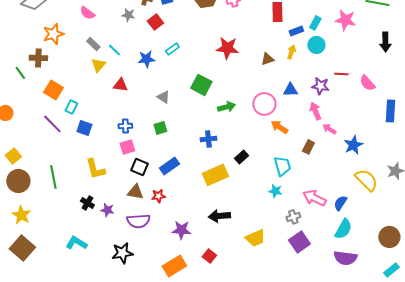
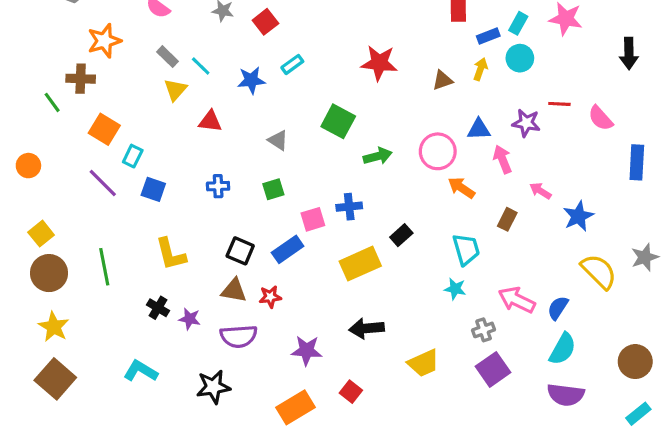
pink arrow: (315, 111) -> (502, 159), moved
pink square: (127, 147) -> (313, 219), moved

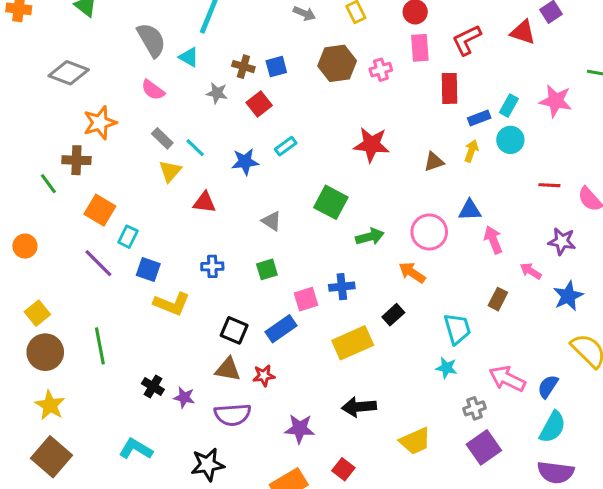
purple star: (526, 123) -> (562, 241), moved
orange arrow: (461, 188) -> (412, 273), moved
yellow L-shape: (171, 254) -> (172, 304), moved, turned -54

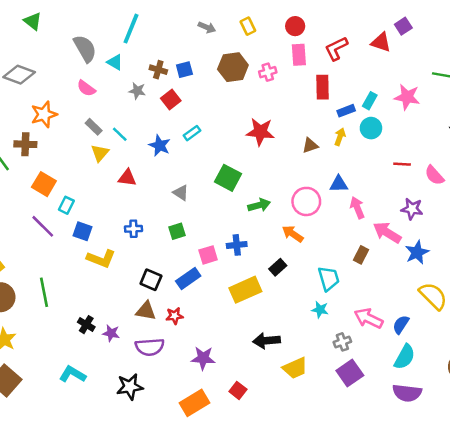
blue star: (245, 162) -> (160, 145), turned 30
pink arrow: (531, 271) -> (387, 233), size x1.6
black arrow: (359, 407) -> (267, 341), moved

